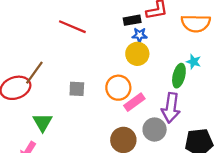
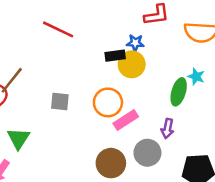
black rectangle: (132, 20) -> (115, 56), moved
purple arrow: (171, 108) -> (168, 129), size x0.6

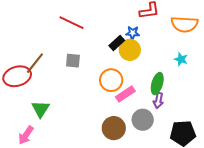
black rectangle: (115, 56) -> (117, 43), turned -35
green ellipse: (179, 92) -> (157, 84), moved
gray square: (60, 102) -> (73, 61), moved

